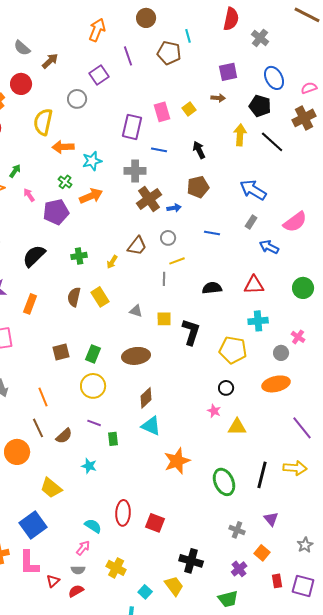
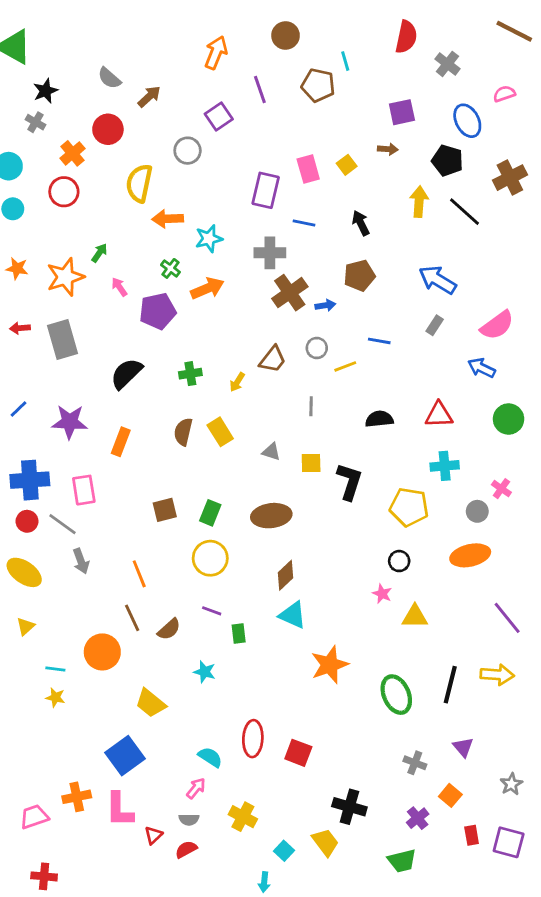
pink semicircle: (309, 88) -> (504, 94), moved
blue arrow: (269, 247) -> (482, 368), moved
yellow line: (177, 261) -> (345, 366), moved

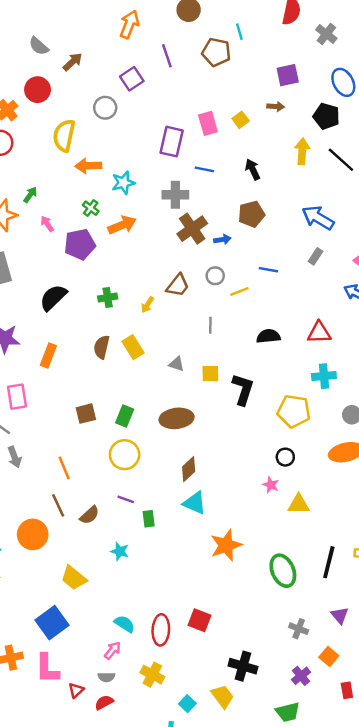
red ellipse: (253, 739) -> (161, 630), moved

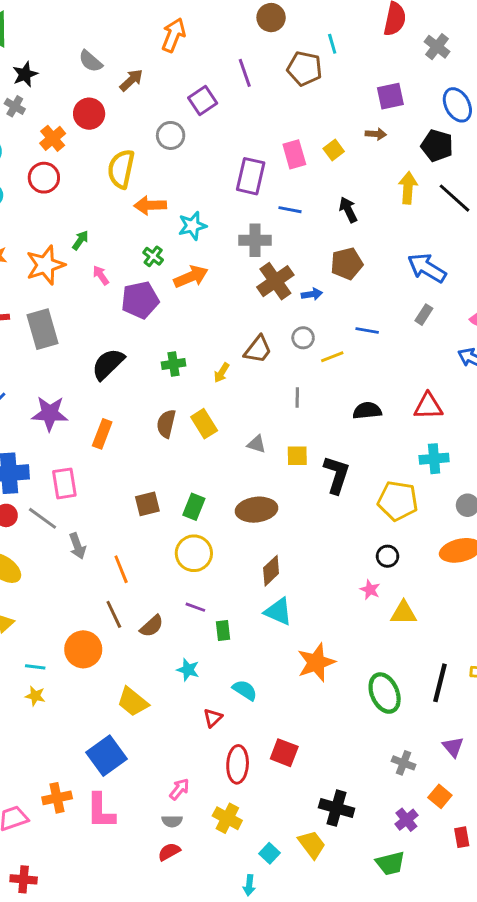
orange arrow: (129, 24) -> (173, 35), moved
gray arrow: (15, 457) -> (77, 546), moved
cyan semicircle: (125, 624) -> (245, 690), moved
red triangle: (76, 690) -> (213, 718), moved

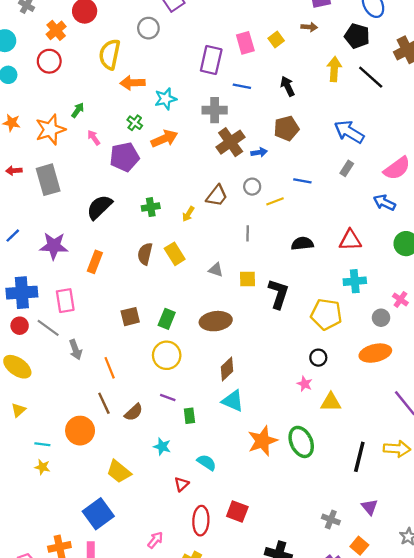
green ellipse: (385, 693) -> (301, 442), moved

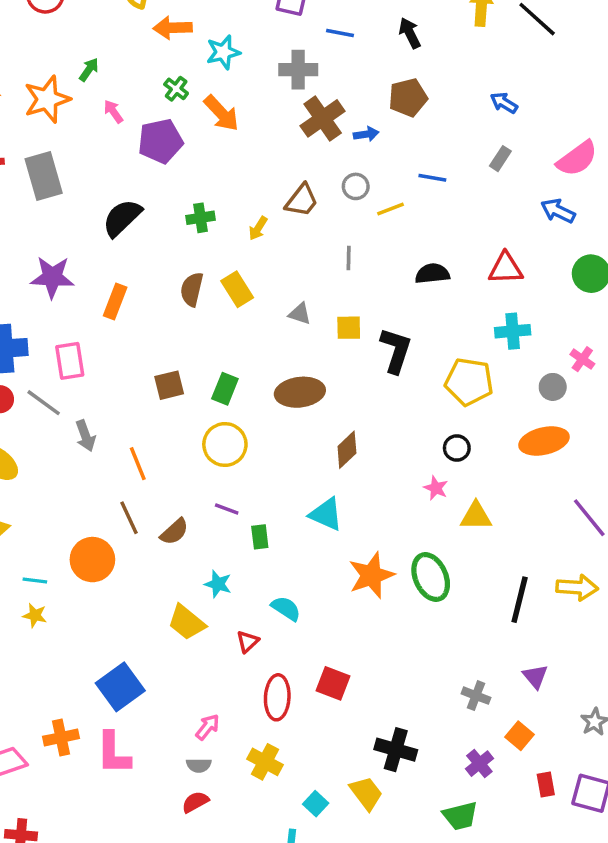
blue arrow: (349, 132) -> (504, 103), size x0.6
orange arrow: (164, 139) -> (221, 113), turned 70
brown diamond: (227, 369) -> (347, 450), moved
yellow trapezoid: (119, 472) -> (187, 622), moved

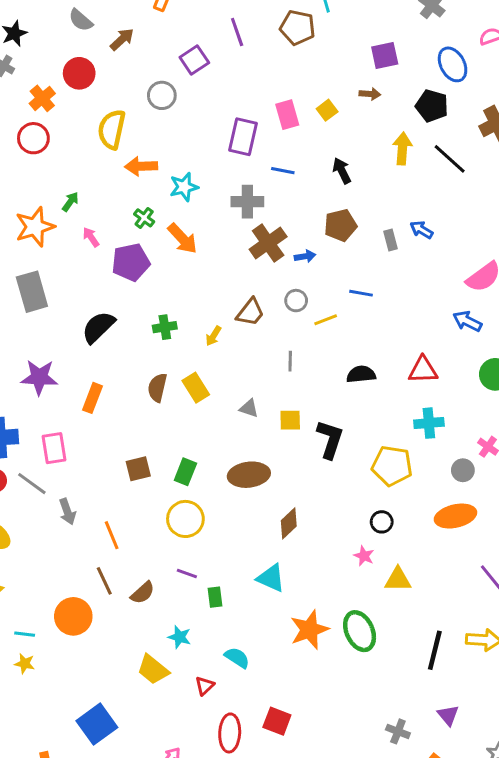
gray rectangle: (500, 159) -> (391, 240), moved, turned -48

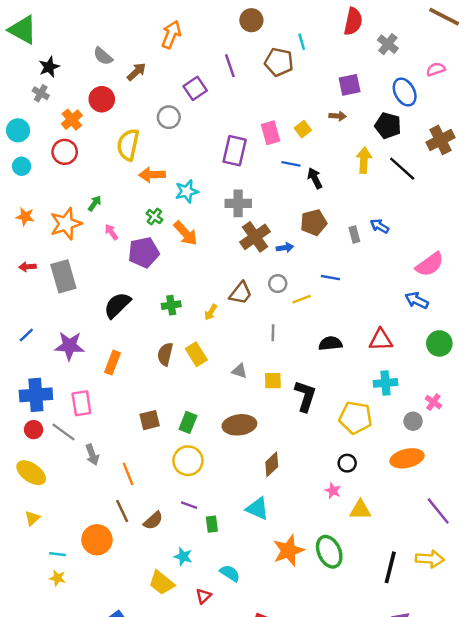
blue line: (283, 171) -> (291, 164), moved

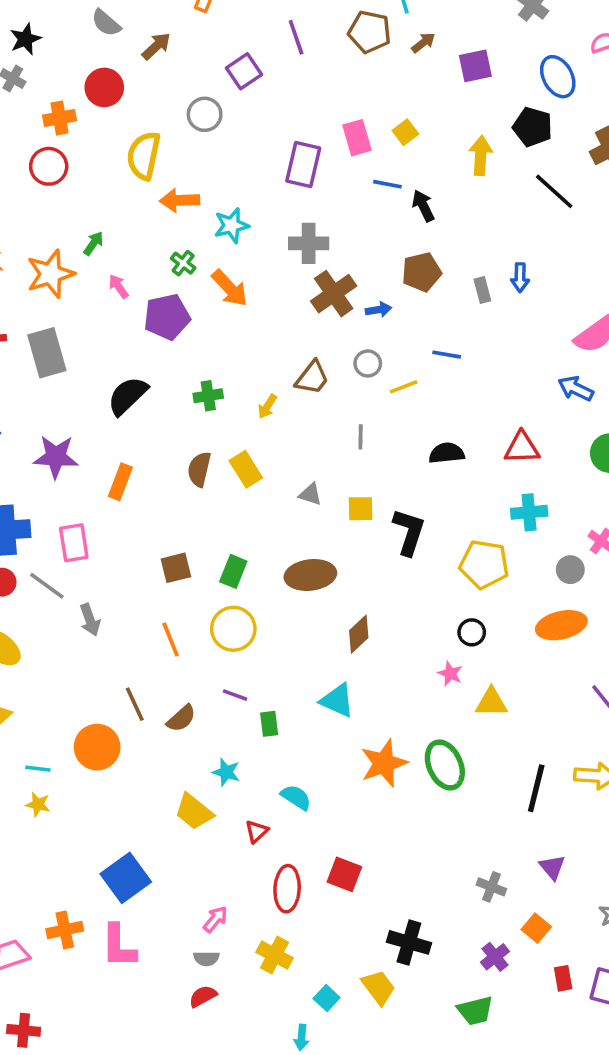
brown arrow: (338, 116) -> (423, 43), moved, turned -42
orange cross: (72, 120) -> (59, 118), turned 30
yellow arrow: (364, 160) -> (481, 156), moved
blue arrow: (379, 226) -> (520, 277), turned -120
orange line: (128, 474) -> (171, 640), moved

